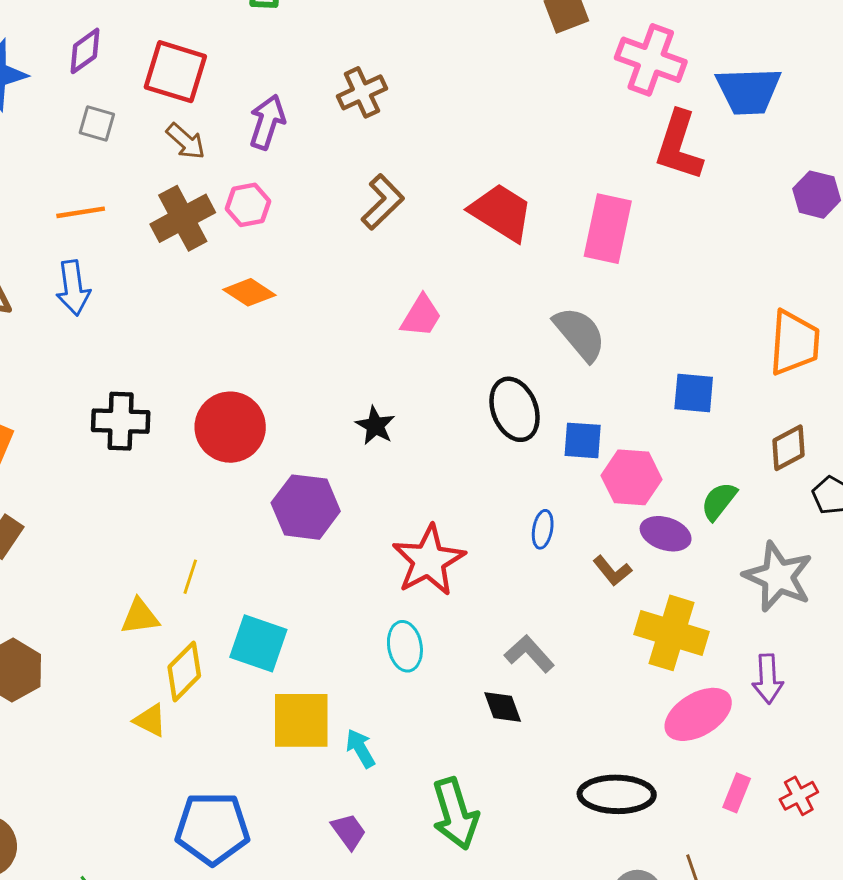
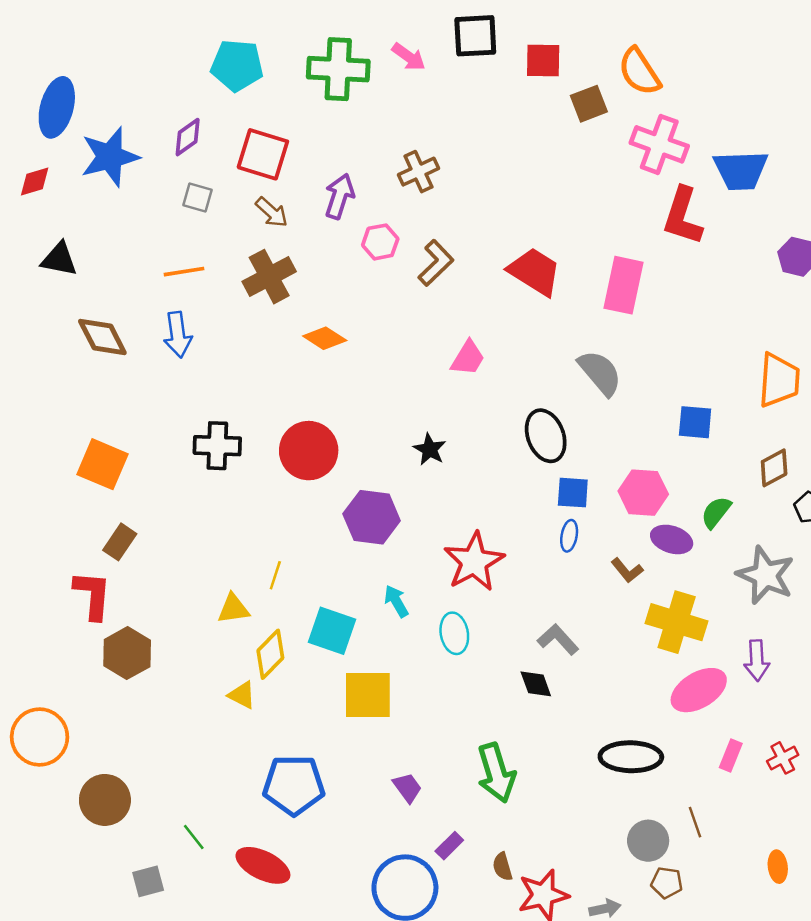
pink hexagon: (248, 205) -> (380, 242), moved
blue square: (583, 440) -> (573, 493), moved
cyan arrow: (360, 748) -> (396, 601), moved

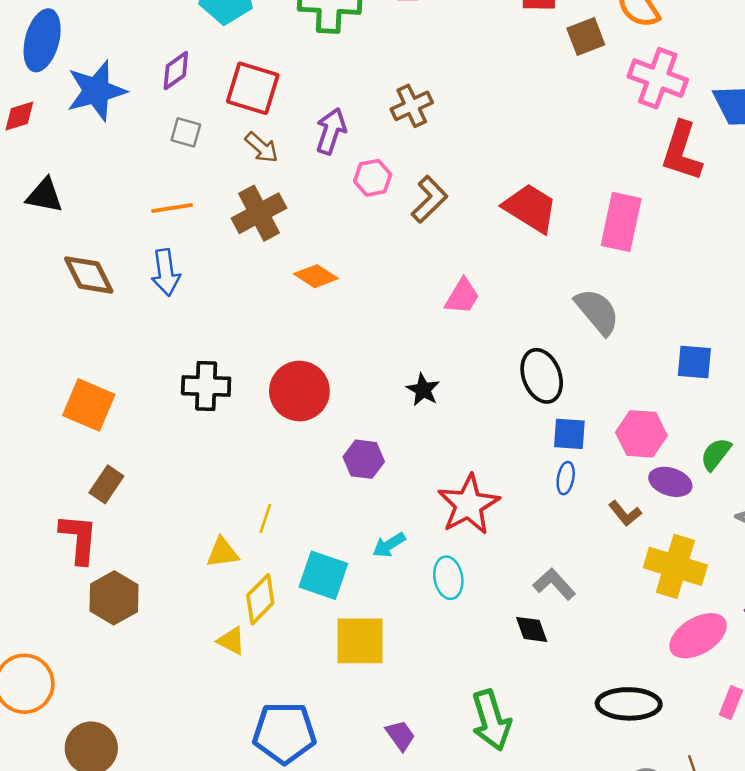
purple hexagon: (372, 517) -> (364, 459), size x0.7
cyan arrow: (396, 601) -> (389, 545), turned -92

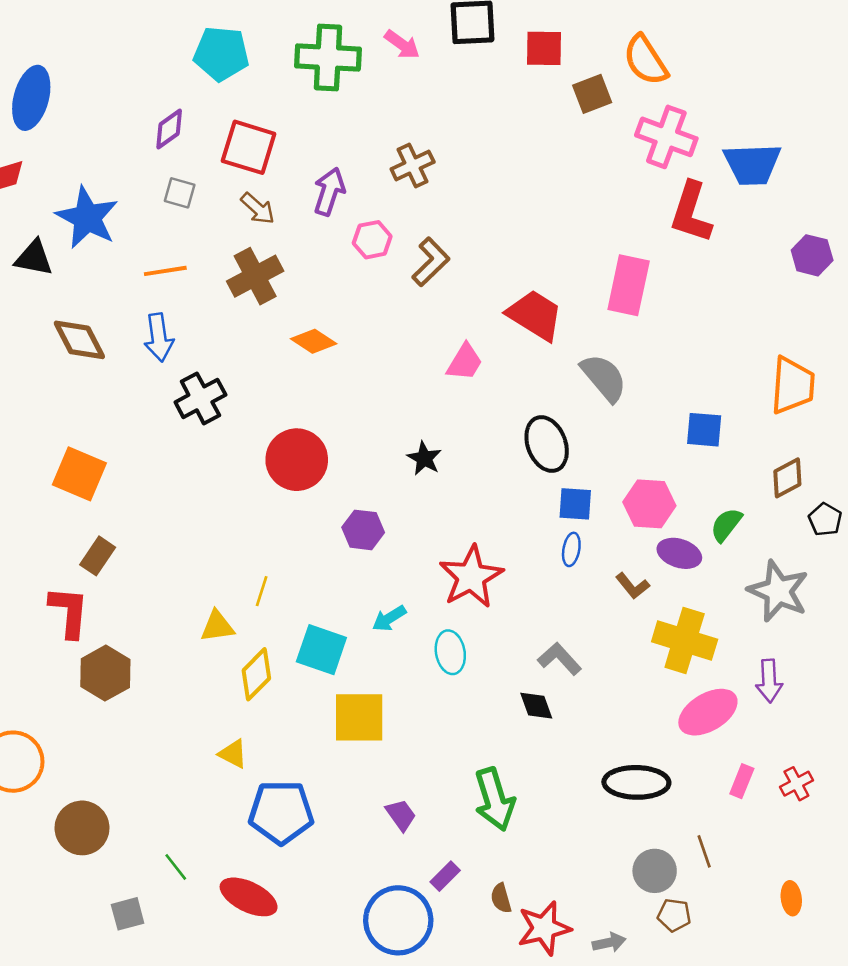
blue star: (96, 91) -> (87, 218), moved, turned -30
red trapezoid: (530, 208) -> (535, 315), moved
black cross: (206, 386) -> (200, 398), moved, turned -30
yellow triangle: (231, 641) -> (233, 754), moved

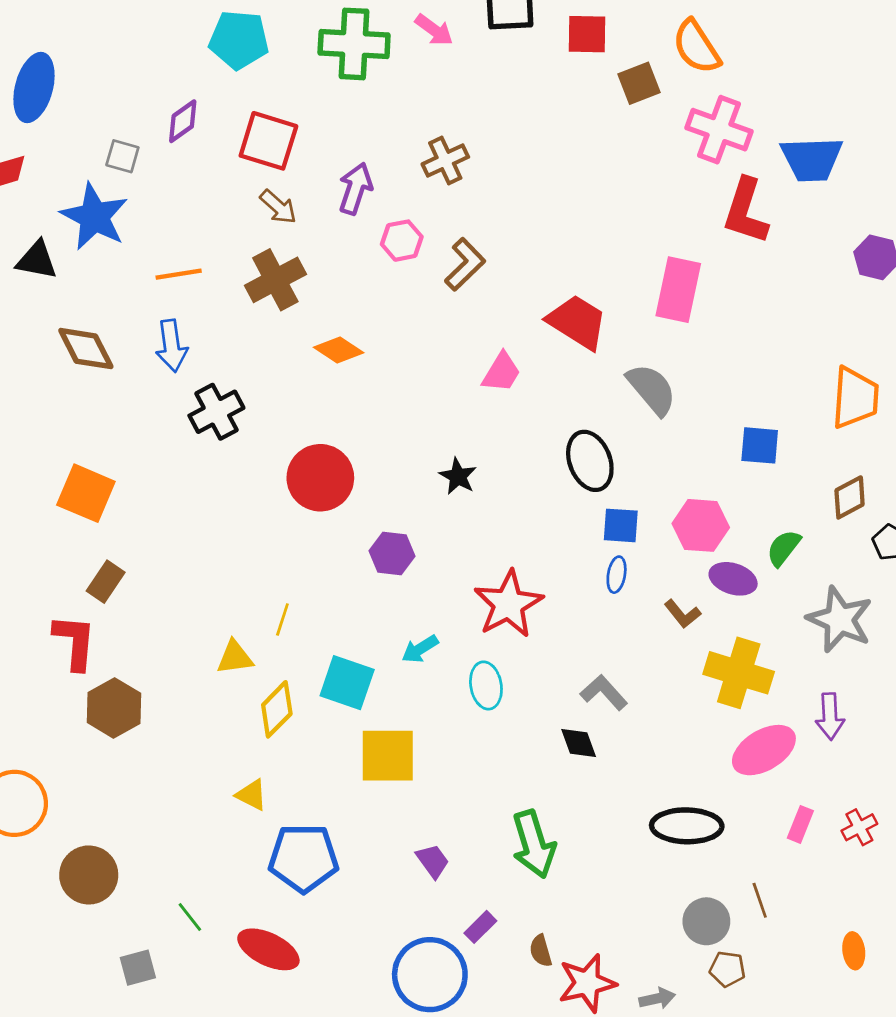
gray square: (180, 193) -> (122, 156), moved

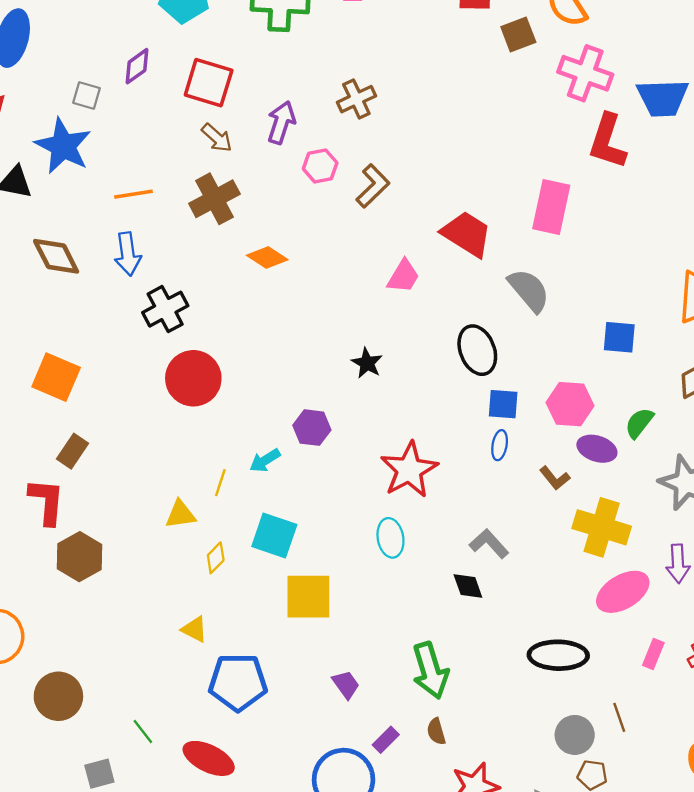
red circle: (320, 478) -> (193, 378), moved
cyan arrow: (420, 649) -> (265, 460), moved
yellow diamond: (277, 709) -> (216, 558), size x0.7
brown semicircle: (541, 951) -> (436, 731), moved

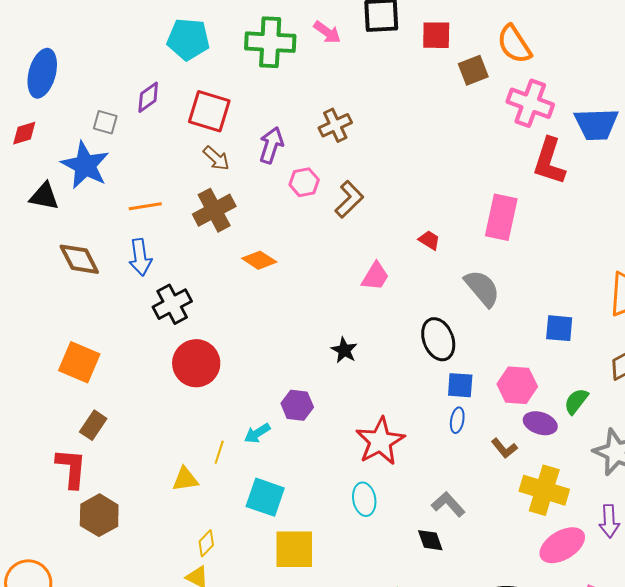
red trapezoid: (467, 234) -> (429, 240), size x0.5
yellow diamond: (216, 558) -> (206, 543), moved

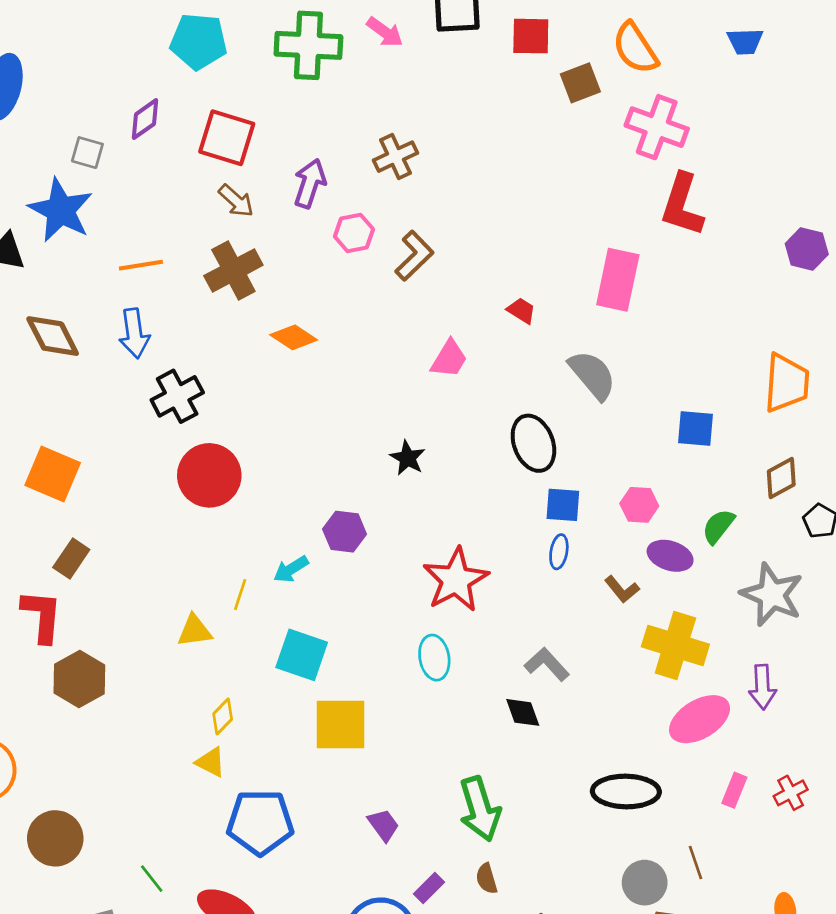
blue trapezoid: (596, 124) -> (745, 41), moved, size x0.6
pink hexagon: (517, 385) -> (639, 505), size x0.7

